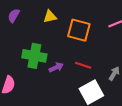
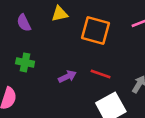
purple semicircle: (14, 16) -> (24, 23), moved, turned -56
green cross: (34, 56) -> (25, 62), moved, size x0.6

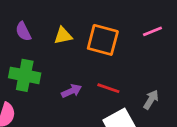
yellow triangle: (60, 14) -> (63, 36), moved
green cross: (25, 62) -> (25, 75), size x1.5

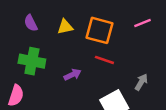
red line: (108, 88) -> (104, 60), moved

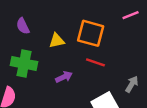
pink line: (143, 23) -> (131, 15), moved
yellow triangle: (65, 27) -> (57, 41), moved

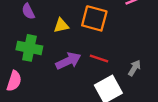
red line: (95, 62) -> (99, 59), moved
purple arrow: (64, 77) -> (68, 61), size x1.5

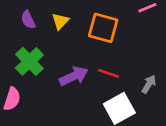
yellow triangle: (61, 25) -> (60, 21), moved, turned -35
green cross: (29, 48) -> (29, 61), turned 35

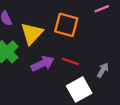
yellow triangle: (60, 21) -> (32, 33), moved, size x1.6

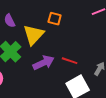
orange square: (66, 25) -> (55, 19), moved, size x0.6

